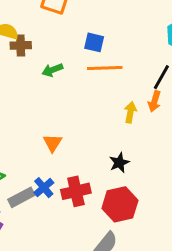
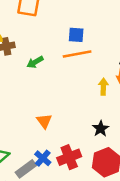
blue square: (94, 42) -> (76, 35), moved

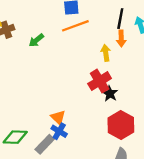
orange triangle: (44, 121) -> (58, 117), moved
red cross: (69, 157) -> (100, 81), moved

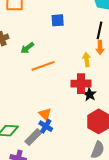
orange line: (75, 26) -> (43, 66), moved
red cross: (100, 81) -> (81, 84), turned 30

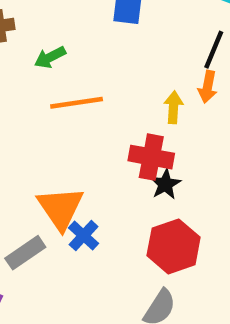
orange triangle: (45, 114) -> (61, 208), size x1.6
blue cross: (46, 126) -> (84, 236), moved

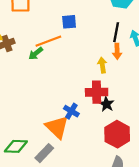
orange line: (77, 103) -> (48, 41), moved
blue cross: (84, 236) -> (71, 111), moved

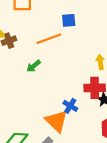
green arrow: (36, 53) -> (34, 66), moved

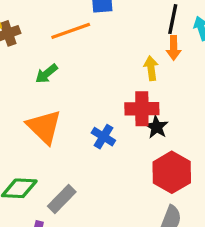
orange triangle: (56, 121) -> (44, 127), moved

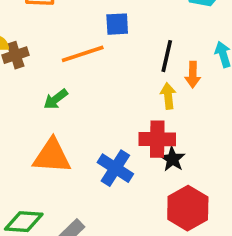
black line: (173, 19) -> (167, 56), moved
orange triangle: (44, 127) -> (52, 156), turned -42
blue cross: (103, 137) -> (115, 168), size x1.4

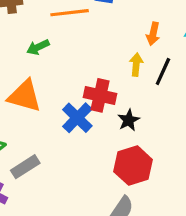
black line: (167, 56) -> (163, 71), moved
orange arrow: (193, 75) -> (153, 34), moved
red cross: (157, 139) -> (100, 95), moved

